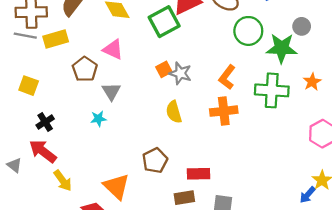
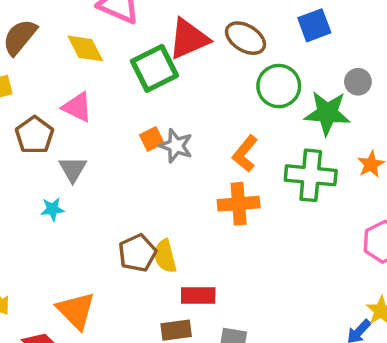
yellow semicircle: (174, 112) -> (165, 256), moved
brown pentagon: (155, 160) -> (137, 253), moved

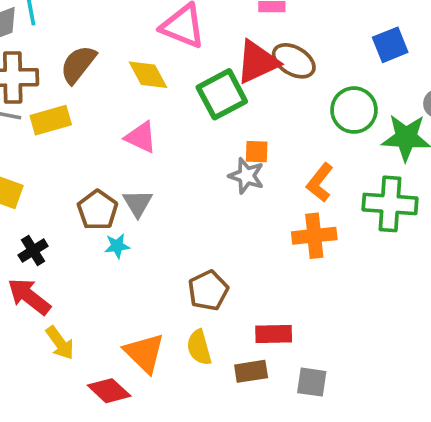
brown ellipse: (245, 38) -> (294, 61), moved
brown pentagon: (34, 135) -> (98, 210), moved
orange square: (152, 139) -> (257, 152), moved, turned 30
yellow semicircle: (165, 256) -> (199, 347), moved

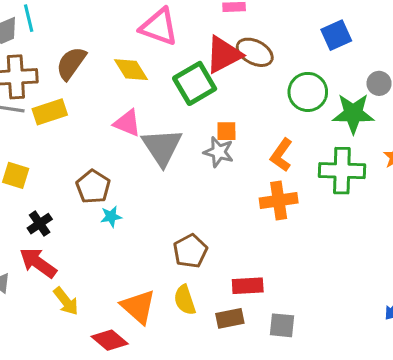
gray triangle: (138, 203) -> (162, 147), moved, size x1.6

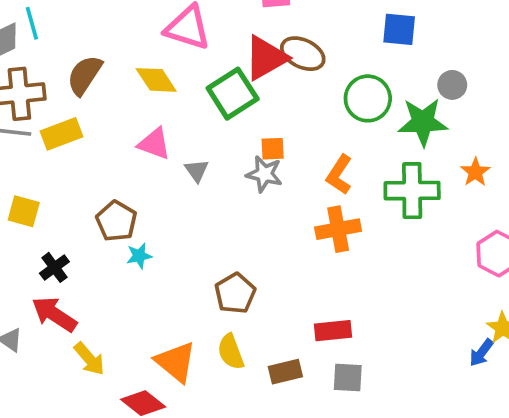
blue square: (336, 35) -> (399, 29), turned 32
gray triangle: (162, 147) -> (197, 171), size x0.5
red rectangle: (248, 286) -> (333, 331), moved

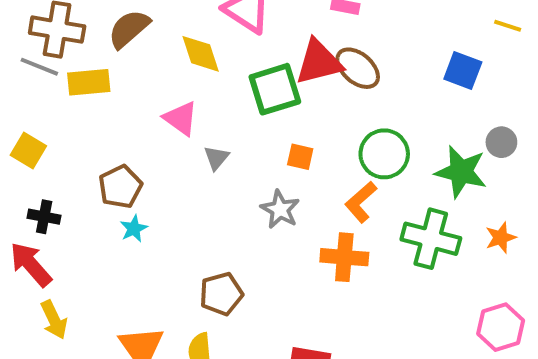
green circle: (368, 98) -> (384, 154), moved
gray star: (264, 174) -> (280, 209), moved
cyan star: (139, 256) -> (134, 229), turned -30
black cross: (54, 267) -> (44, 217), turned 32

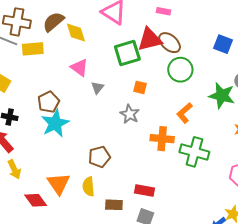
yellow diamond: (201, 54) -> (76, 33), moved
green circle: (384, 154) -> (180, 70), moved
orange L-shape: (361, 202) -> (185, 113), moved
cyan star: (134, 229) -> (55, 123), size x2.0
green cross: (431, 239) -> (194, 152), moved

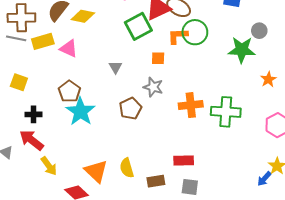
yellow diamond: (76, 33) -> (83, 16), turned -50
pink triangle: (79, 68) -> (69, 49), moved
orange L-shape: (185, 113) -> (178, 36), moved, turned 50
brown pentagon: (99, 157) -> (130, 108), moved

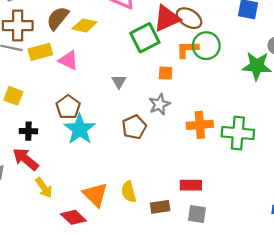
gray star: (153, 87) -> (159, 104), turned 30

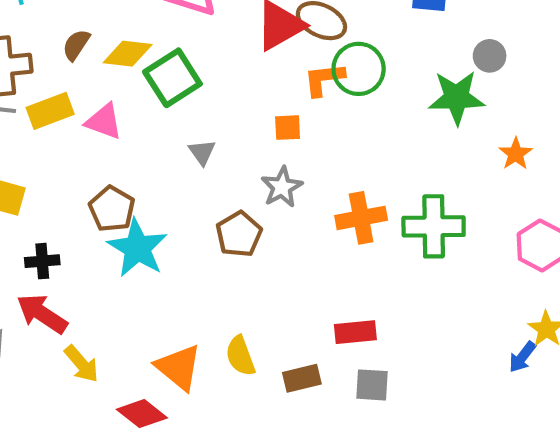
brown semicircle: (58, 18) -> (76, 45), size x0.7
green square: (145, 38) -> (172, 78), moved

